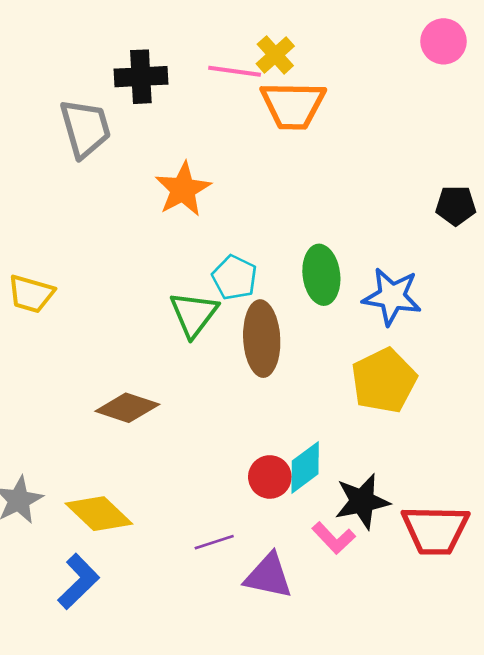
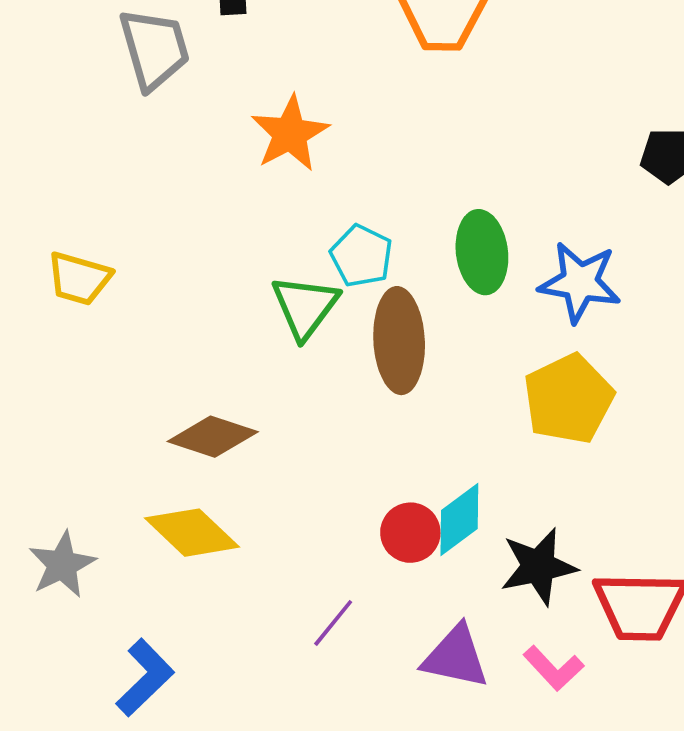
yellow diamond: (99, 514) -> (192, 533), moved
pink L-shape: (334, 538) -> (553, 668), moved
purple line: (214, 542) -> (333, 623), turned -33
purple triangle: (268, 576) -> (456, 657), moved

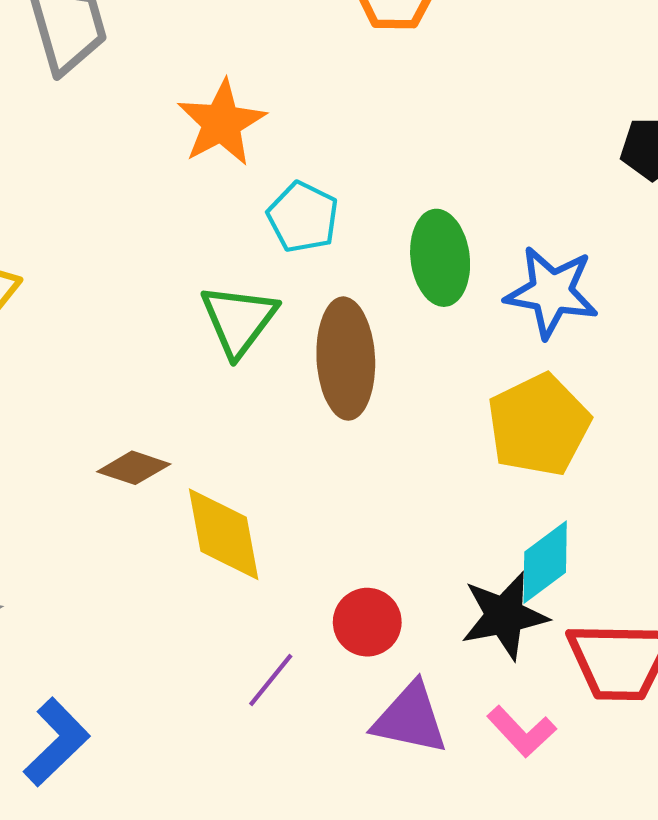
cyan pentagon: (361, 256) -> (303, 217), moved
brown diamond: (213, 437) -> (134, 468), size x0.7
cyan diamond: (459, 519) -> (545, 562), moved
yellow diamond: (192, 533) -> (224, 534), moved, turned 36
red circle: (410, 533) -> (367, 622), moved

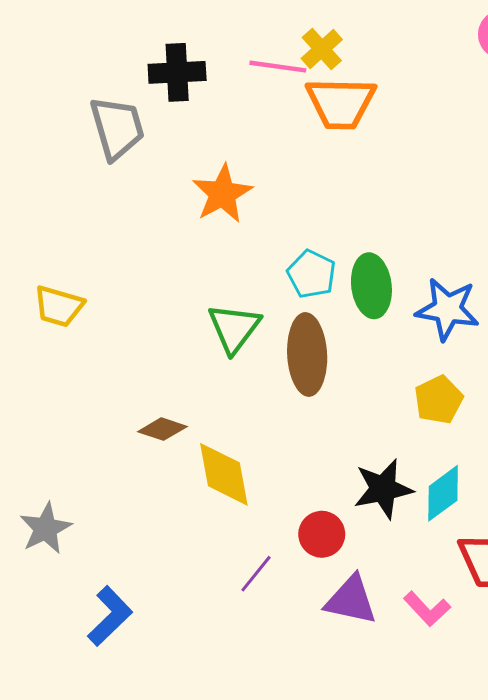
cyan pentagon: (303, 217) -> (312, 274), moved
yellow pentagon: (539, 425) -> (439, 400), size x0.7
black star: (504, 616) -> (383, 489), moved

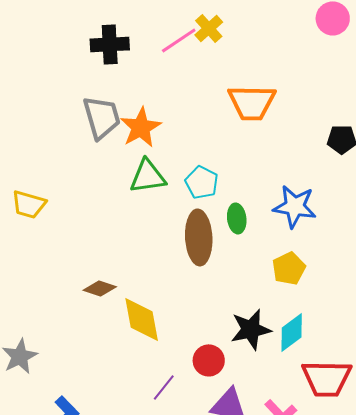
pink line: (278, 67) -> (179, 40), turned -42
orange trapezoid: (341, 103) -> (252, 102), moved
gray trapezoid: (117, 128) -> (102, 117), moved
green ellipse: (371, 286) -> (237, 218), moved, size x0.7
green triangle: (234, 328) -> (148, 176), moved, turned 45

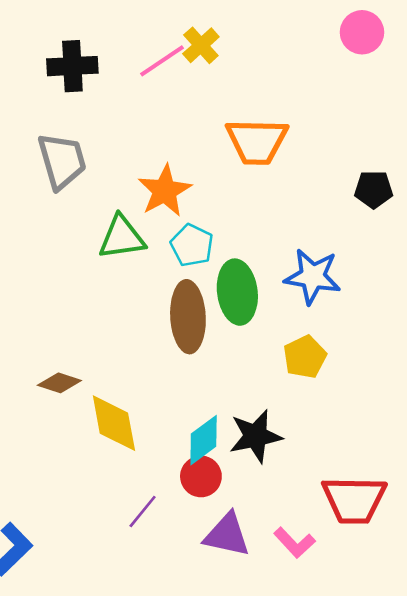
orange star: (141, 127) -> (165, 191), moved
green ellipse: (237, 218) -> (237, 292), size x1.6
cyan diamond: (292, 332) -> (204, 440), moved

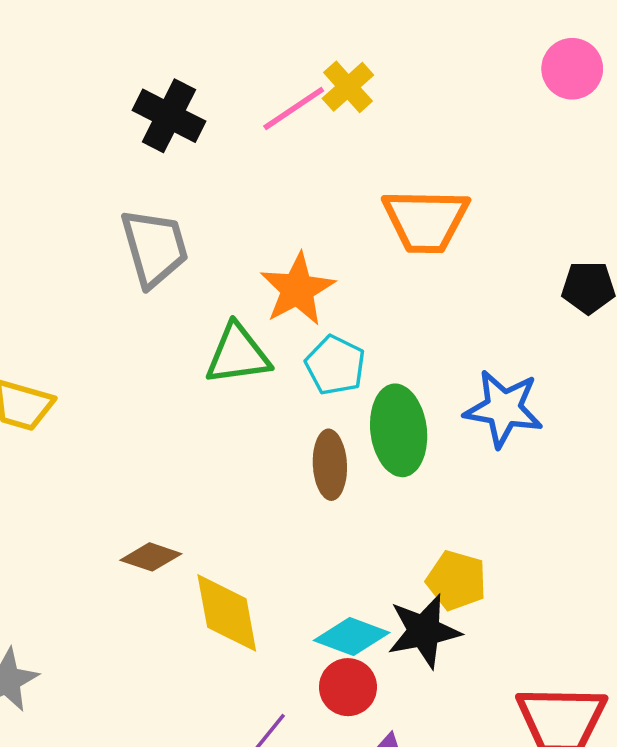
black cross: (72, 66) -> (169, 116), turned 30
brown ellipse: (188, 317) -> (330, 465), size x0.7
yellow pentagon: (305, 357) -> (456, 580), moved, turned -30
cyan diamond: (204, 440) -> (352, 636), turned 57

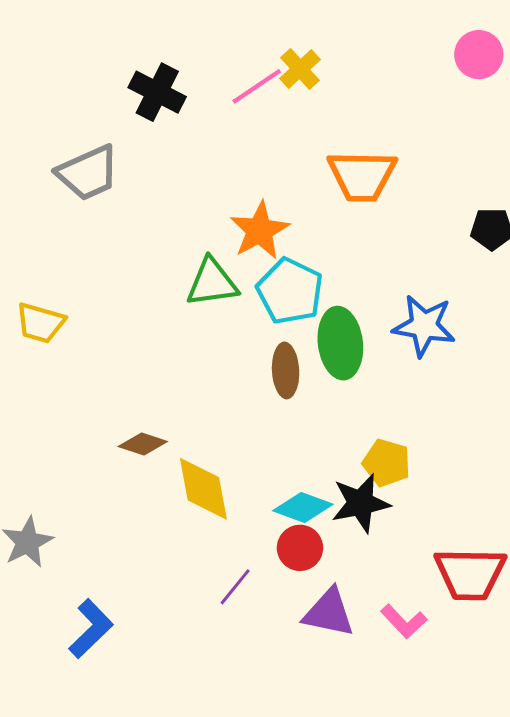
gray trapezoid: (154, 248) -> (88, 173), moved, turned 82
cyan pentagon: (335, 365) -> (290, 291), size x1.4

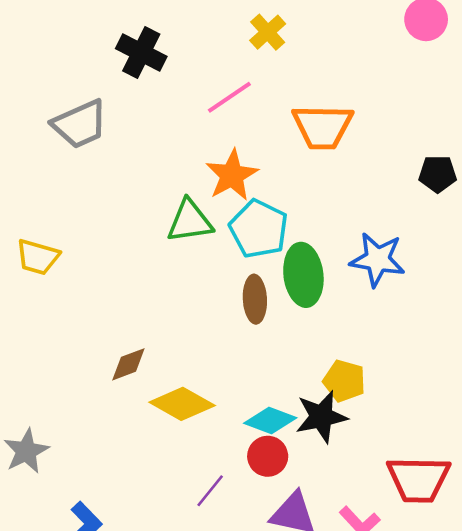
pink line: (257, 86) -> (229, 97), moved
brown diamond: (143, 444) -> (128, 364), turned -39
yellow diamond: (203, 489) -> (182, 404), turned -50

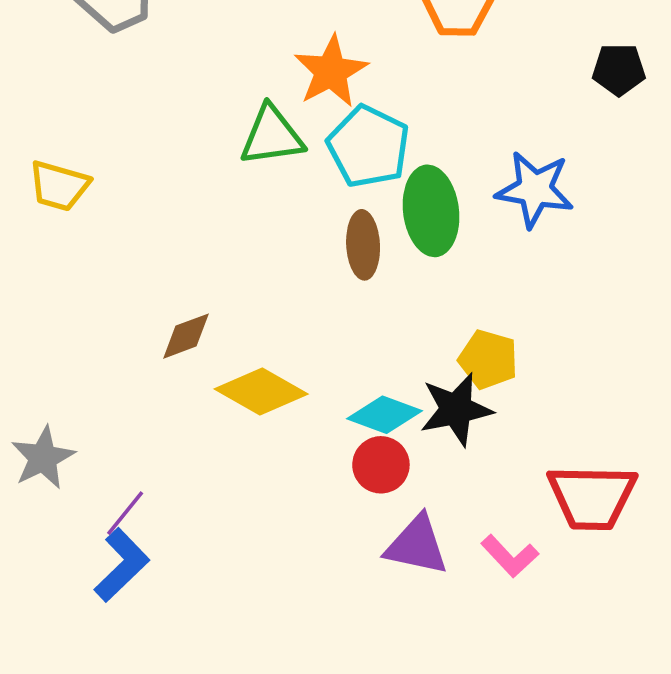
purple line: (210, 491) -> (125, 513), moved

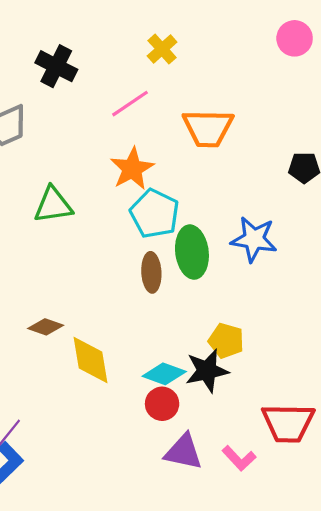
green triangle: (272, 136) -> (53, 205), moved
brown diamond: (186, 336) -> (46, 327), turned 40
yellow diamond: (261, 392) -> (90, 360), turned 51

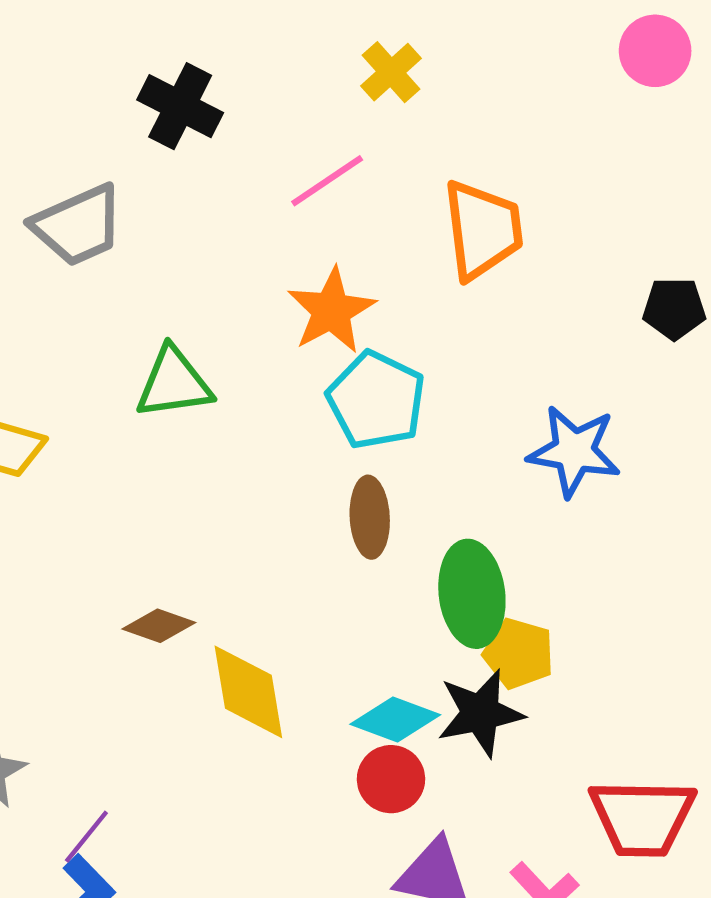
orange trapezoid: (208, 128) -> (483, 230), turned -98
green ellipse: (192, 252) -> (472, 594), moved

